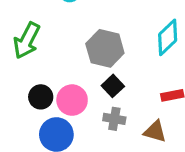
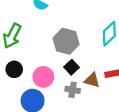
black circle: (41, 97) -> (14, 69), moved
brown triangle: (155, 131) -> (92, 80), moved

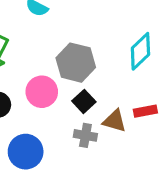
pink circle: (43, 77) -> (42, 92), moved

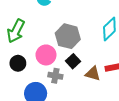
gray cross: (85, 135) -> (55, 76), moved

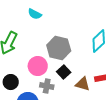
black circle: (18, 63) -> (11, 82), moved

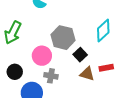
black square: (64, 72) -> (80, 55), moved

